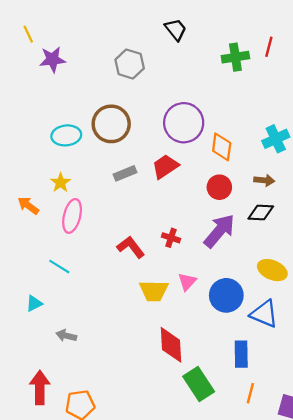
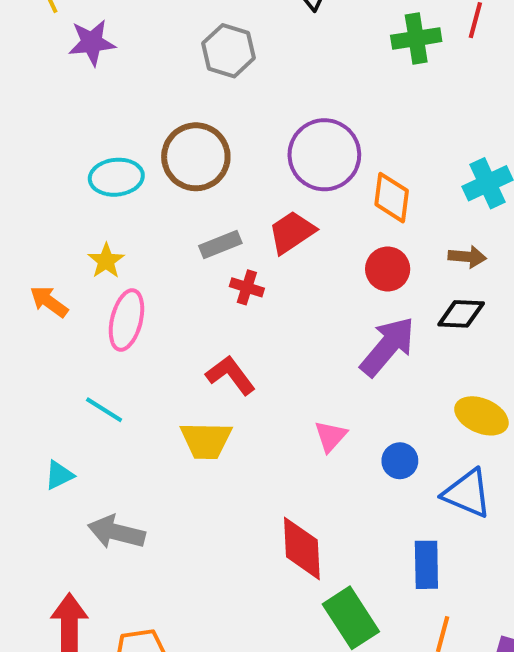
red cross: (171, 238) -> (247, 287), moved
yellow trapezoid: (154, 291) -> (206, 440), moved
blue circle: (226, 295) -> (400, 461), size x0.6
gray arrow: (66, 336) -> (116, 532), size x1.5

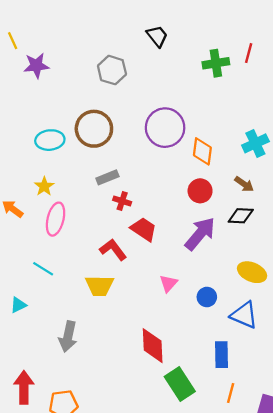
red trapezoid: (292, 232) -> (144, 229), moved, turned 68
brown arrow: (467, 257) -> (244, 184), turned 30
gray arrow: (116, 532) -> (68, 337), moved, turned -92

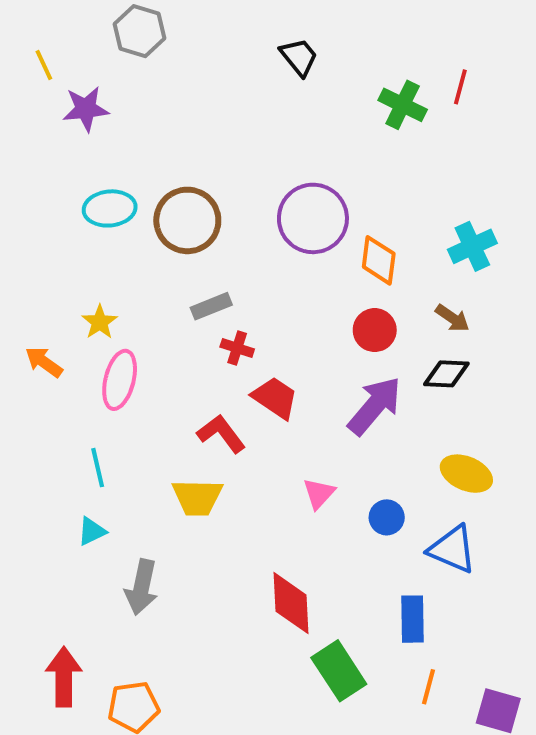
green cross: (216, 63) -> (403, 105), turned 35
gray hexagon: (112, 70) -> (140, 31), moved
cyan ellipse: (50, 140) -> (110, 208), moved
cyan line: (43, 269) -> (98, 468), turned 45
cyan triangle: (18, 305) -> (92, 531), moved

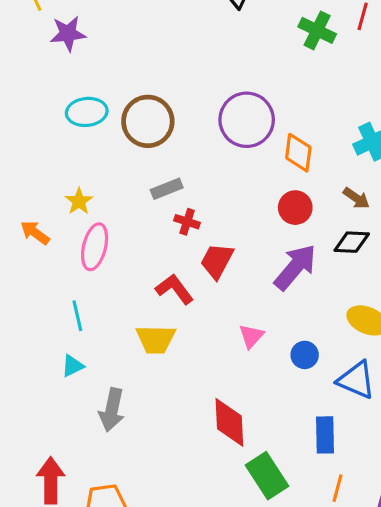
red trapezoid: (275, 398) -> (217, 261), turned -96

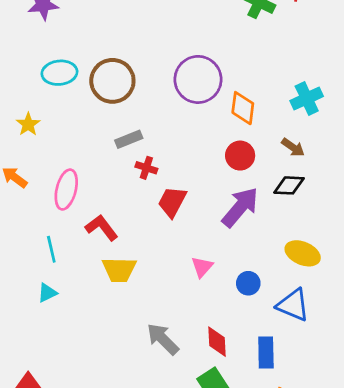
yellow star: (79, 201) -> (28, 124), moved
red L-shape: (175, 289) -> (102, 228), moved
gray arrow: (112, 410) -> (163, 339), moved, turned 123
red diamond: (229, 422) -> (217, 342), moved, size x0.7

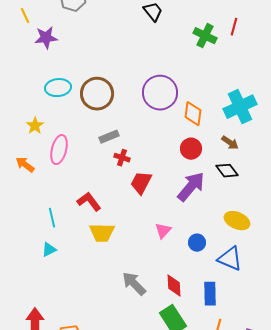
cyan cross: (307, 99) -> (240, 107), size x1.4
black diamond: (289, 185) -> (227, 171), turned 50
pink ellipse: (66, 190) -> (59, 150), moved

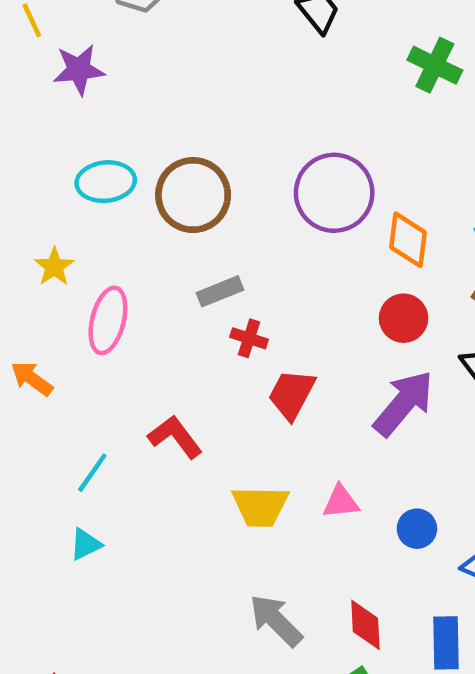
orange arrow: (25, 165) -> (32, 379), moved
cyan line: (52, 218) -> (92, 473), turned 48
pink triangle: (163, 231) -> (341, 502), turned 42
yellow trapezoid: (102, 233) -> (260, 506), moved

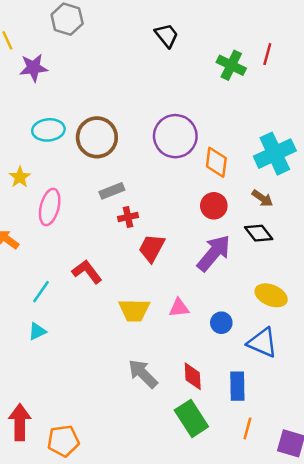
red cross: (249, 338) -> (128, 217), turned -30

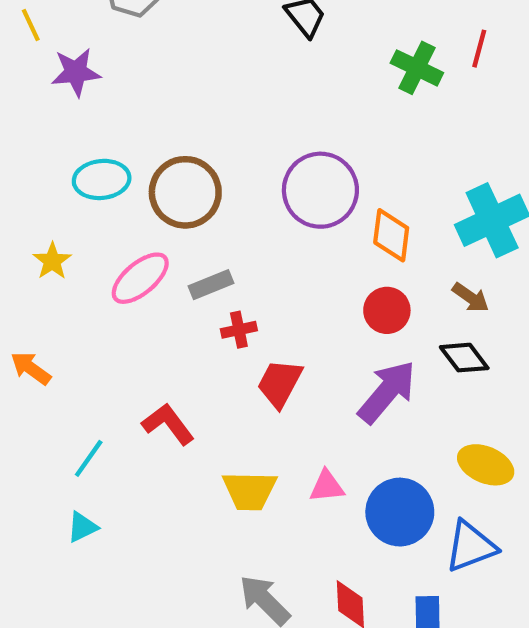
pink ellipse: (50, 207) -> (140, 278), moved, turned 36
blue circle: (221, 323) -> (400, 512), size x1.8
blue triangle: (262, 343) -> (471, 546), turned -44

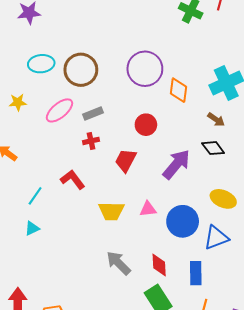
yellow star: (52, 261) -> (18, 102), turned 30
red circle: (387, 310) -> (146, 125), moved
red cross: (239, 330) -> (91, 141), moved

